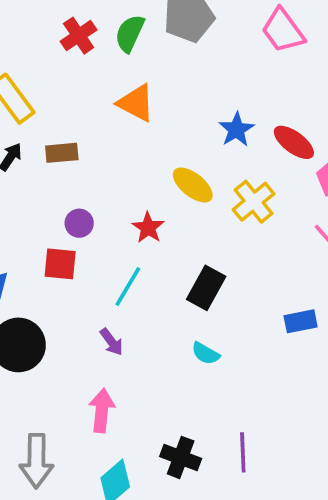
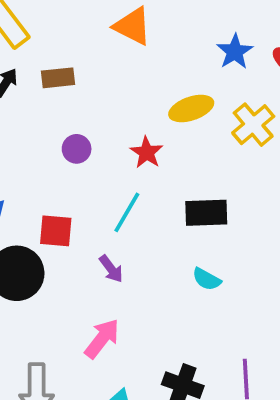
yellow ellipse: (193, 185) -> (191, 109), turned -57
red square: (60, 264) -> (56, 231), moved
black rectangle: (206, 288) -> (206, 213), turned 60
pink arrow: (102, 410) -> (102, 339), turned 33

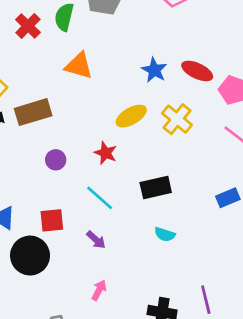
brown rectangle: (58, 78) -> (33, 112), size x1.5
cyan line: (127, 212) -> (100, 198), turned -68
pink arrow: (102, 339) -> (99, 290), size x0.7

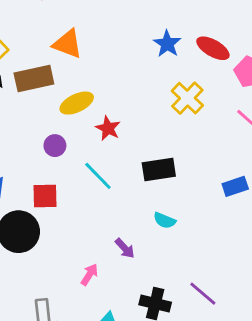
orange triangle: (79, 66) -> (68, 44), moved
yellow ellipse: (131, 116) -> (77, 103), moved
purple circle: (56, 160) -> (55, 146), moved
purple arrow: (96, 240) -> (125, 248), moved
purple line: (206, 300) -> (203, 294), turned -40

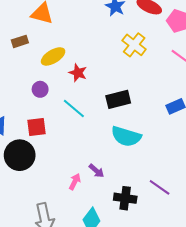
brown rectangle: (34, 78) -> (20, 41), size x0.6
cyan semicircle: (165, 220) -> (126, 136), size x1.8
purple arrow: (125, 248) -> (96, 171), moved

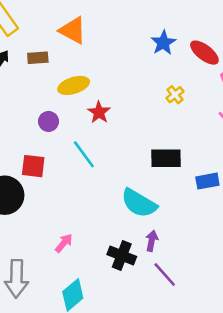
yellow cross: (134, 45) -> (175, 95), size x0.6
black rectangle: (118, 99) -> (166, 158), moved
purple arrow: (96, 171) -> (152, 241), moved, turned -133
black cross: (125, 198) -> (122, 255), moved

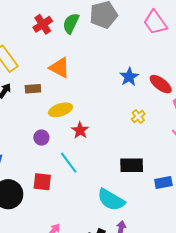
red square: (33, 166) -> (42, 182), moved

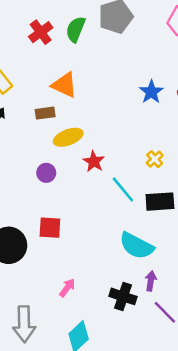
brown rectangle: (33, 89) -> (45, 113), moved
yellow cross: (138, 117) -> (155, 159), moved
cyan line: (69, 163) -> (123, 189), moved

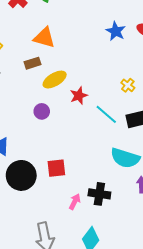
red star: (94, 161) -> (79, 96), turned 30
red square: (50, 228) -> (56, 168), moved
black cross: (123, 296) -> (99, 194), moved

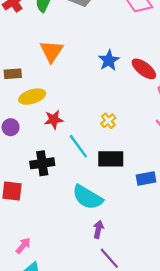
orange triangle: (44, 38) -> (51, 51), moved, turned 35
black cross: (99, 194) -> (42, 163), moved, turned -30
pink arrow: (75, 202) -> (23, 246), moved

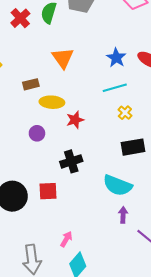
yellow ellipse: (32, 97) -> (52, 102), turned 30
cyan line: (78, 146) -> (115, 88), moved, turned -60
purple arrow: (98, 229) -> (123, 215), moved

